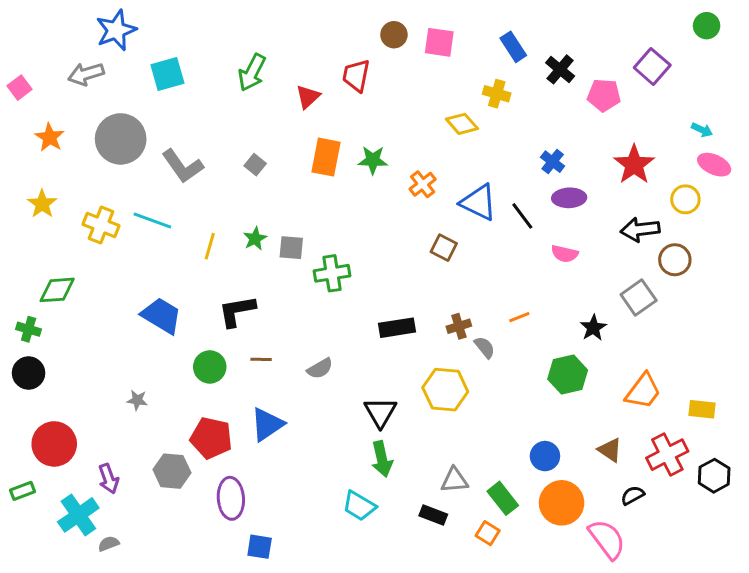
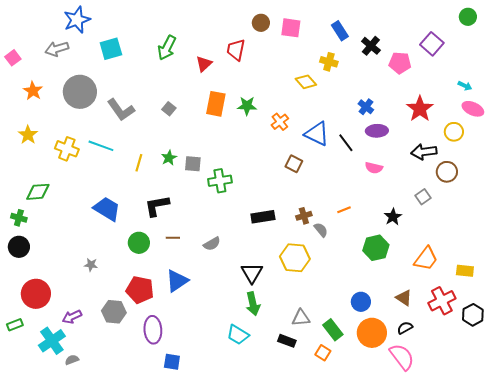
gray square: (639, 297) -> (423, 197), size x0.7
purple arrow: (109, 479) -> (72, 317), turned 84
black semicircle: (633, 495) -> (405, 328), moved

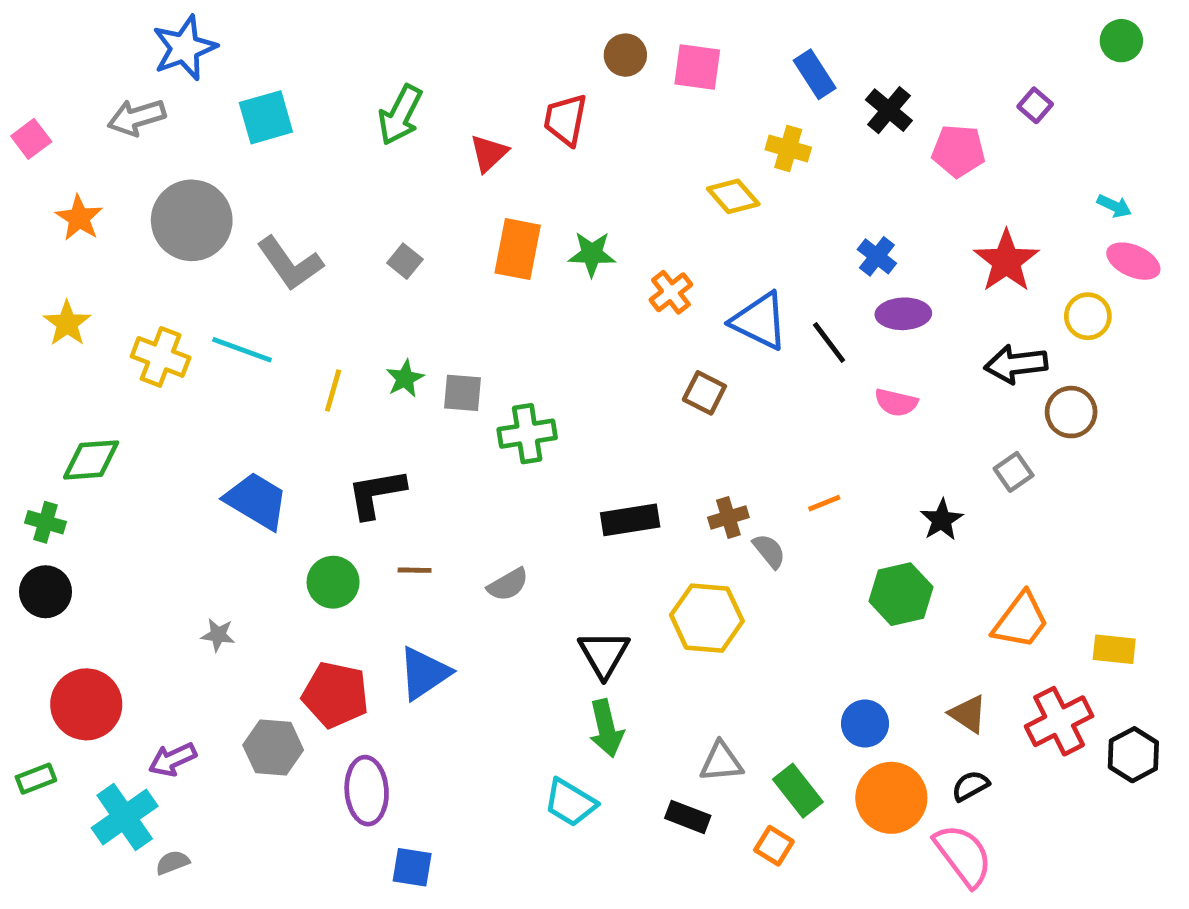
purple square: (432, 44) -> (1035, 105), size x0.6

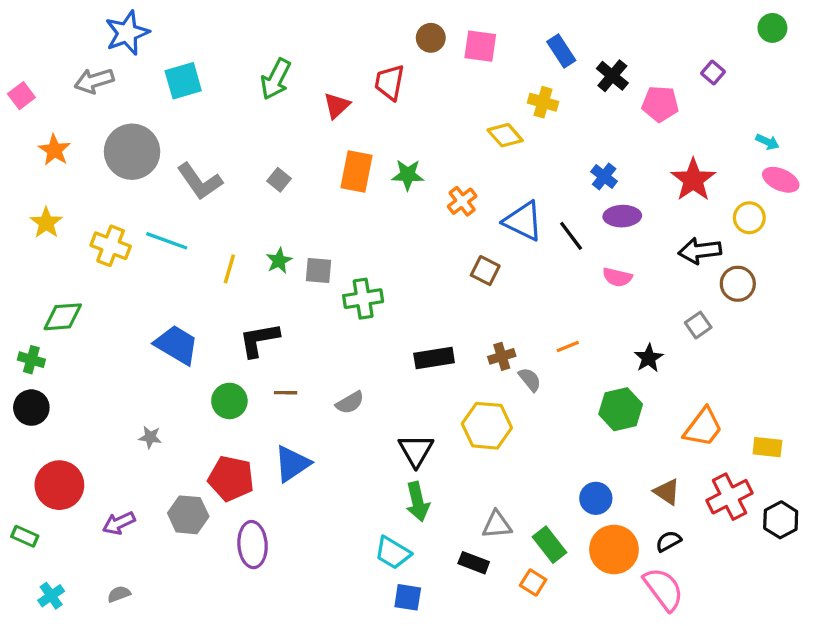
green rectangle: (36, 779) -> (25, 536), turned 45
cyan cross: (125, 817) -> (51, 596), moved, size x0.6
blue square: (412, 867) -> (408, 597), moved

